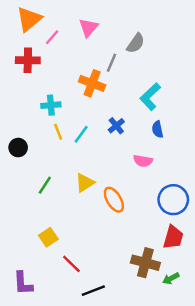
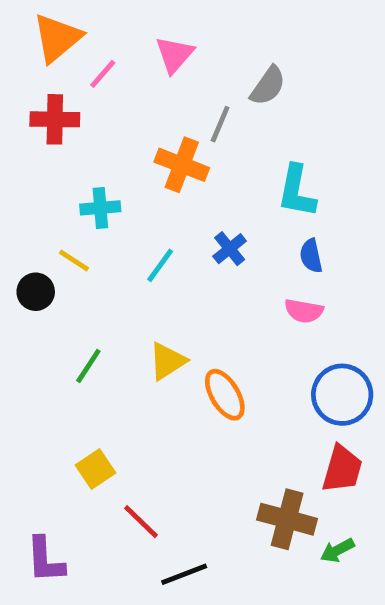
cyan L-shape: (150, 97) -> (297, 191), turned -36
yellow line: (58, 132) -> (74, 261), moved, turned -35
pink semicircle: (143, 161) -> (304, 311), moved

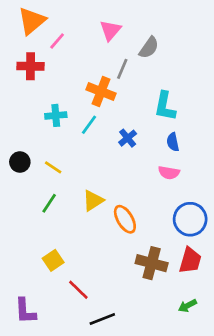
pink triangle: (175, 55) -> (110, 30), moved
yellow line: (74, 261) -> (53, 167), moved
cyan line: (160, 265) -> (89, 125), moved
brown cross: (287, 519) -> (152, 263), moved

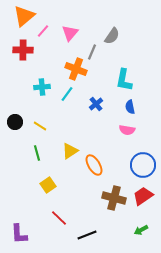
pink triangle: (110, 30) -> (70, 33), moved
green line: (49, 203) -> (37, 153), turned -49
yellow square: (53, 260) -> (48, 185), moved
red trapezoid: (190, 260) -> (143, 196), turned -140
black line: (102, 319) -> (87, 235), moved

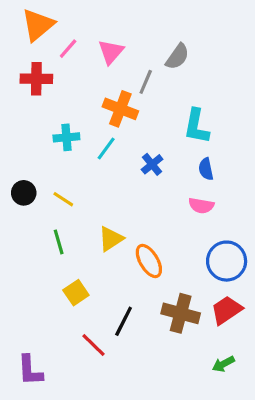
black line: (87, 235) -> (124, 321), moved, turned -42

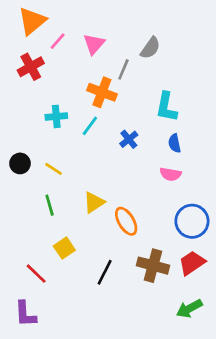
red cross: (36, 79) -> (31, 67), turned -30
red line: (93, 345) -> (36, 274), moved
green arrow: (223, 364) -> (189, 309), size x1.4

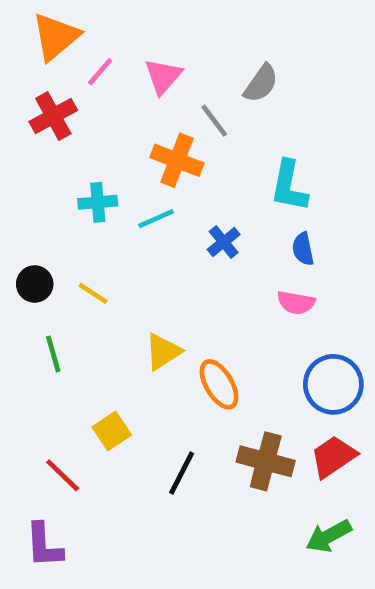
gray line: (123, 69) -> (214, 121), turned -60
cyan line: (90, 126) -> (156, 219), turned 30
green line: (50, 205) -> (53, 354), moved

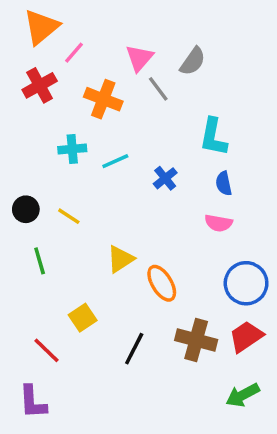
pink triangle: (163, 76) -> (139, 58), moved
orange cross: (177, 160) -> (103, 99), moved

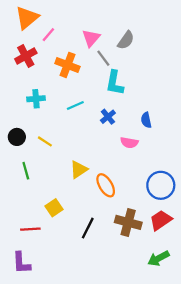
cyan L-shape: (213, 137) -> (115, 83), moved
cyan cross: (72, 149) -> (36, 99), moved
pink semicircle: (218, 223) -> (129, 143), moved
red line: (46, 350) -> (30, 229), turned -48

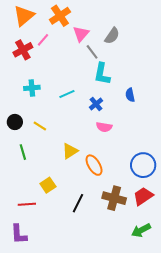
pink line: (48, 35) -> (43, 40), moved
orange cross: (67, 65) -> (60, 16), moved, turned 35
blue semicircle: (146, 120) -> (130, 95), moved
pink semicircle: (129, 143) -> (104, 127), moved

